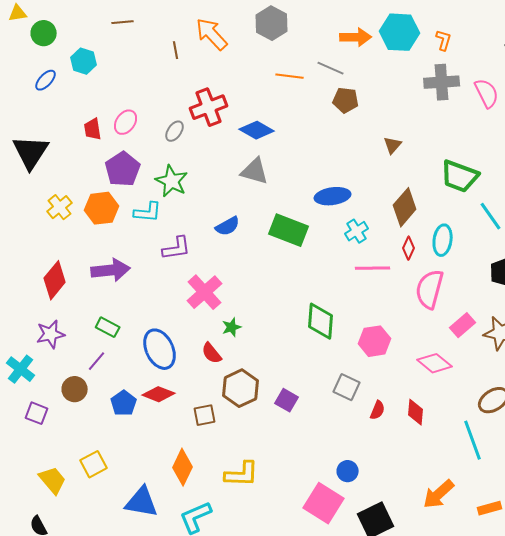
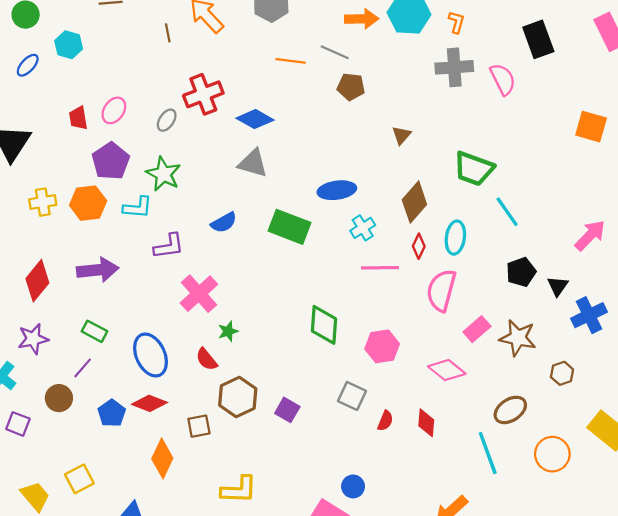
yellow cross: (60, 207) -> (43, 202), turned 30
orange diamond: (183, 467) -> (162, 458), moved

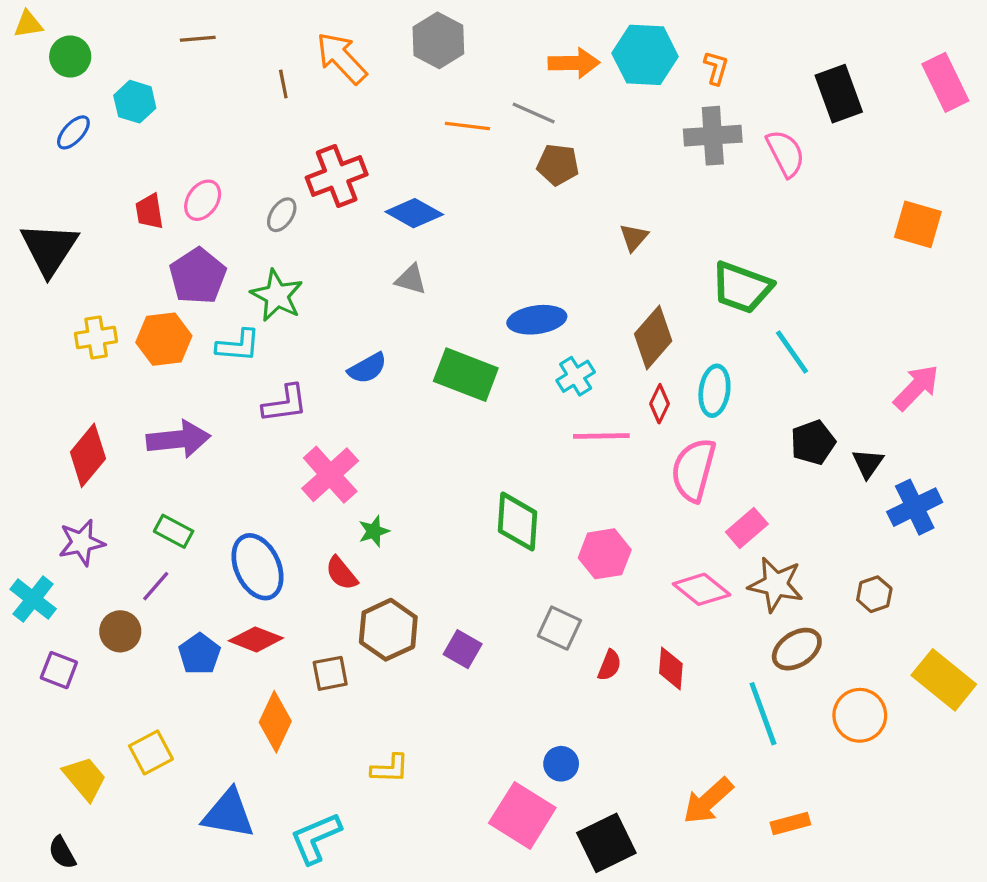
gray triangle: (253, 163) -> (411, 279), size x0.7
brown star: (518, 338) -> (776, 585), moved
yellow L-shape: (239, 490) -> (390, 769), size x0.7

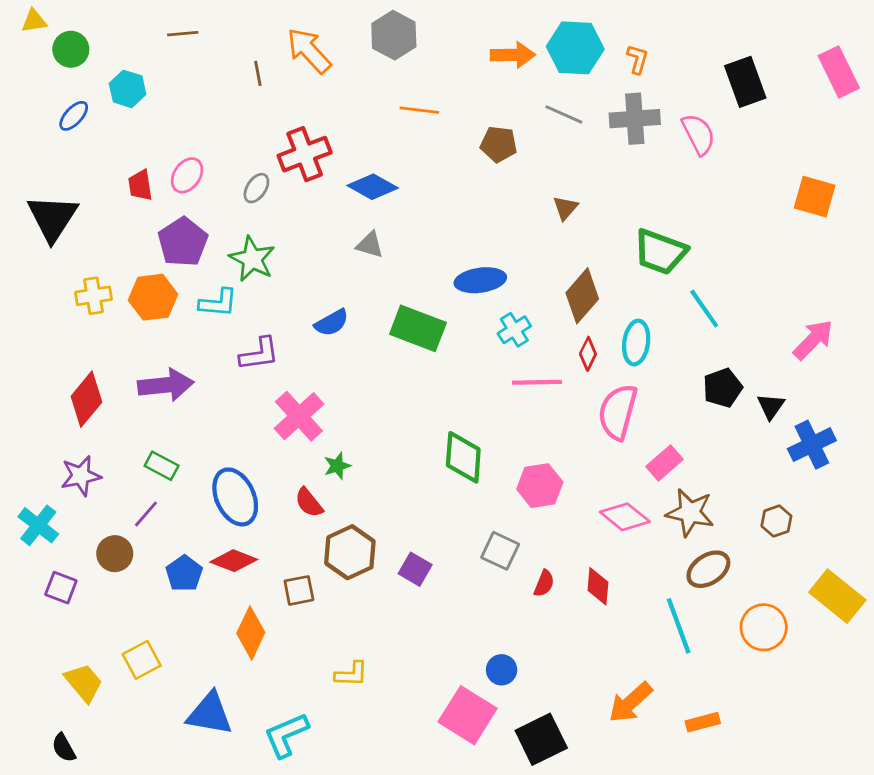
gray line: (534, 113) -> (564, 114), moved

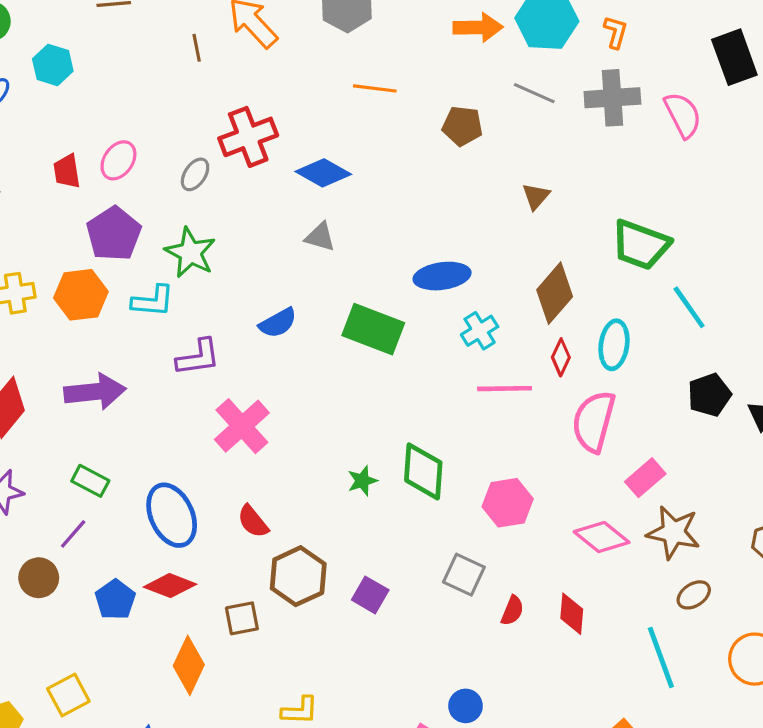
green star: (337, 466) -> (362, 481), moved
brown ellipse: (708, 569) -> (694, 595), size x0.7

